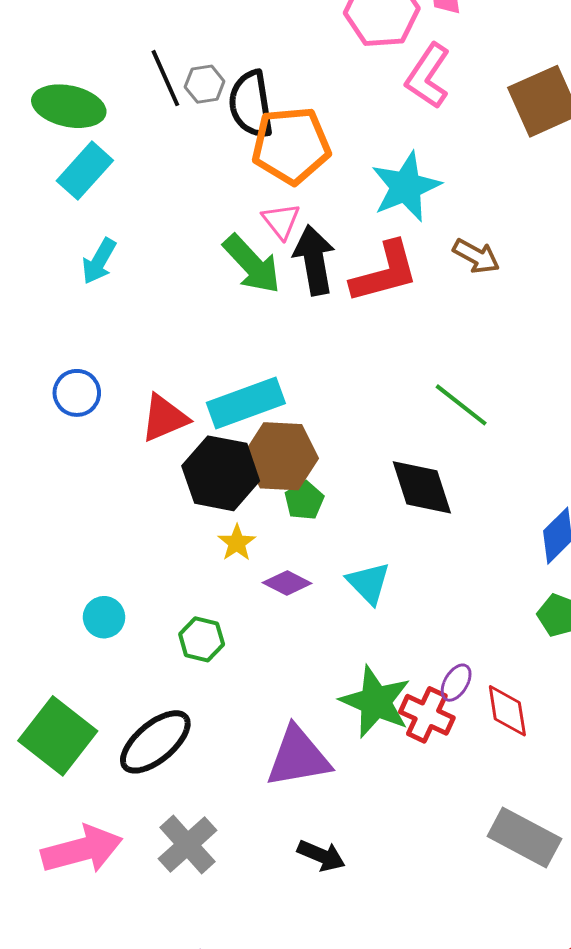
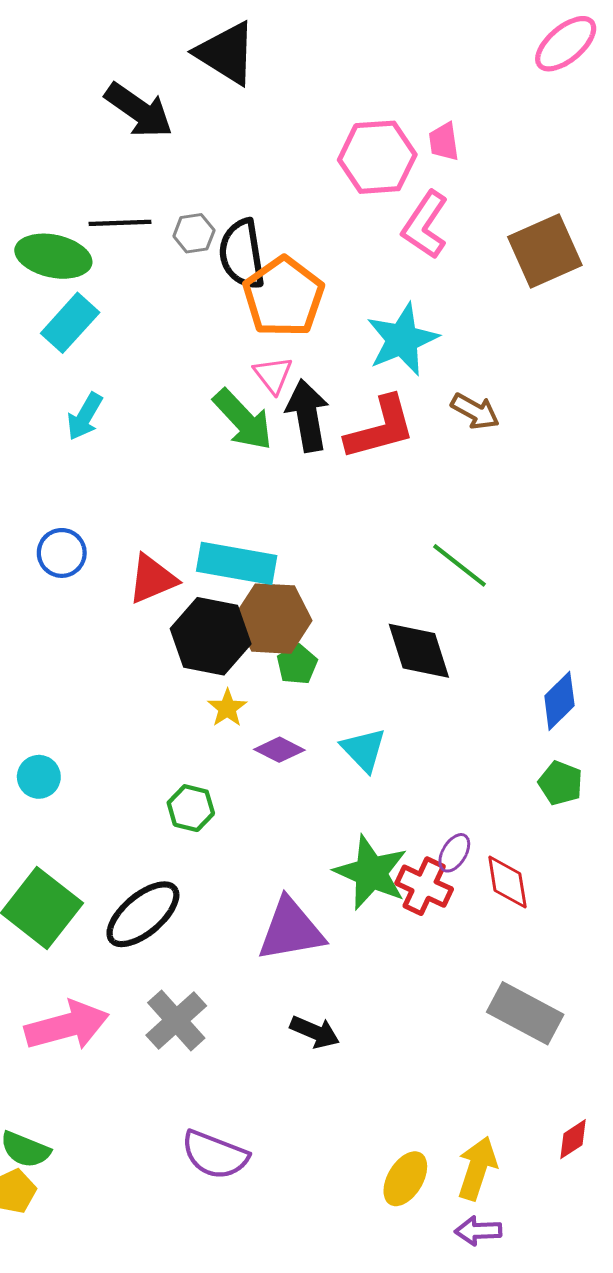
black line: (165, 78) -> (120, 223), moved, turned -68
orange pentagon: (291, 145) -> (284, 297), turned -30
cyan rectangle: (246, 403) -> (237, 563), turned 30
cyan circle: (104, 617) -> (39, 777), moved

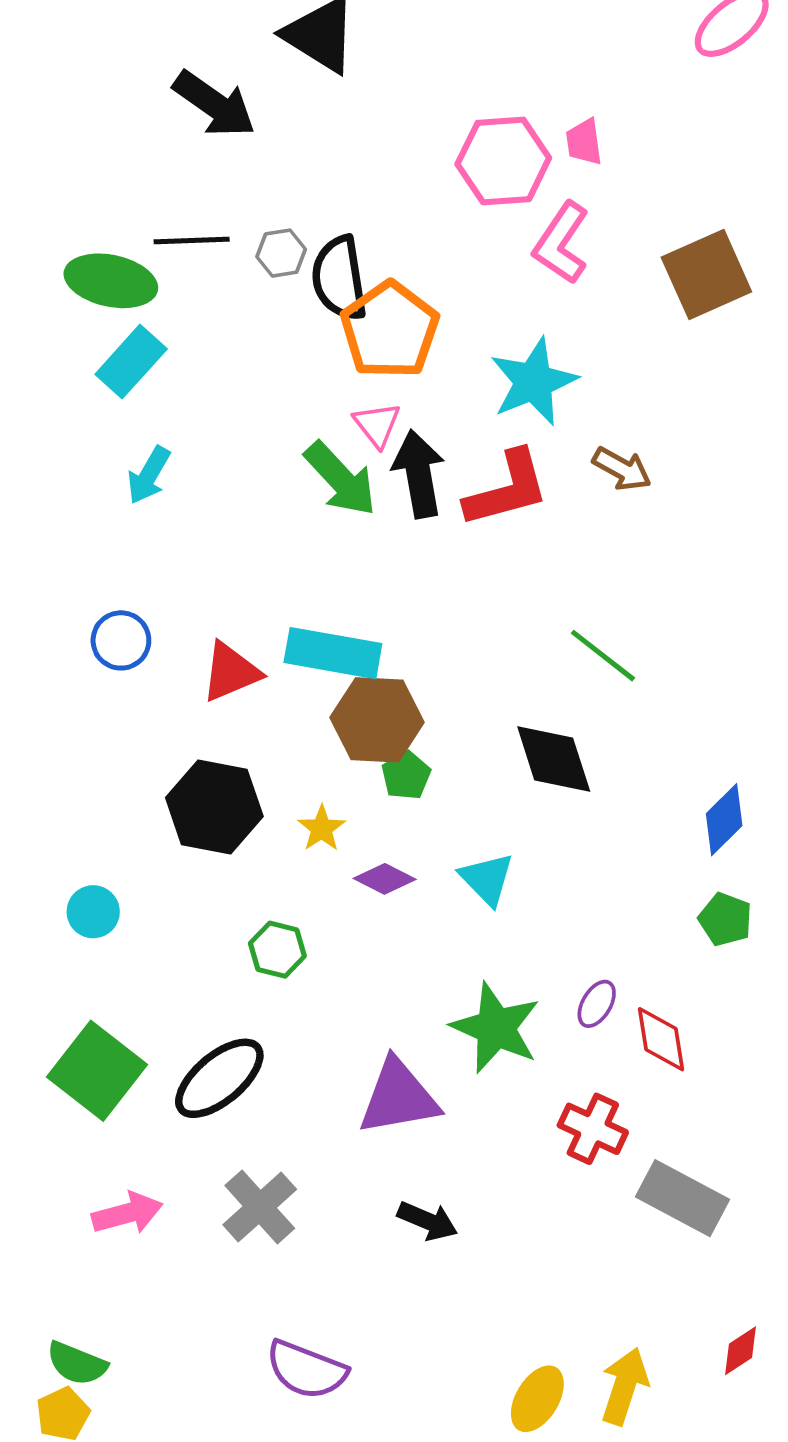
black hexagon: (211, 636) -> (214, 807), moved
red cross: (424, 886) -> (593, 1129), moved
pink arrow: (67, 1026) -> (127, 1213), size x0.7

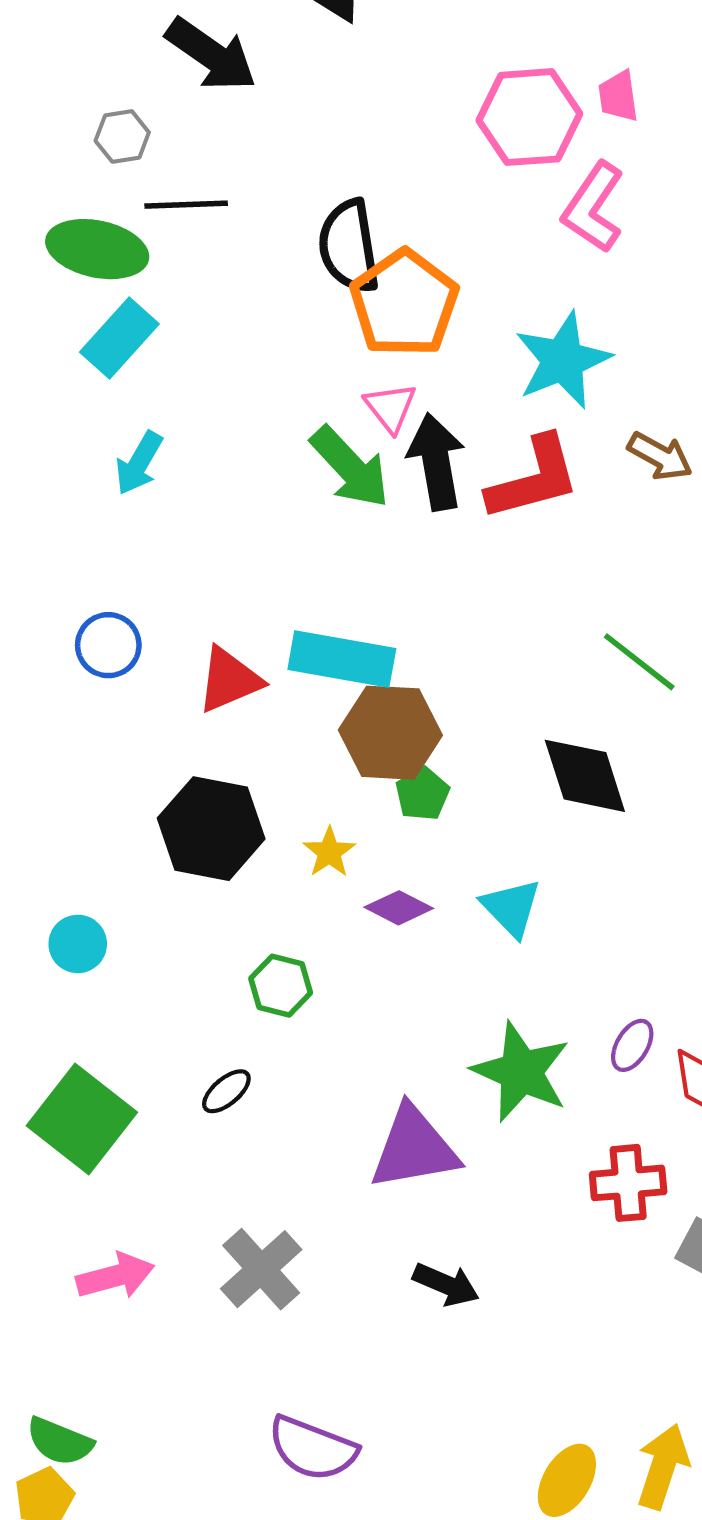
gray hexagon: (281, 253) -> (122, 137), moved
black ellipse: (219, 1078) -> (226, 1091), moved, size x0.5
red cross: (593, 1129) -> (628, 1183), turned -30

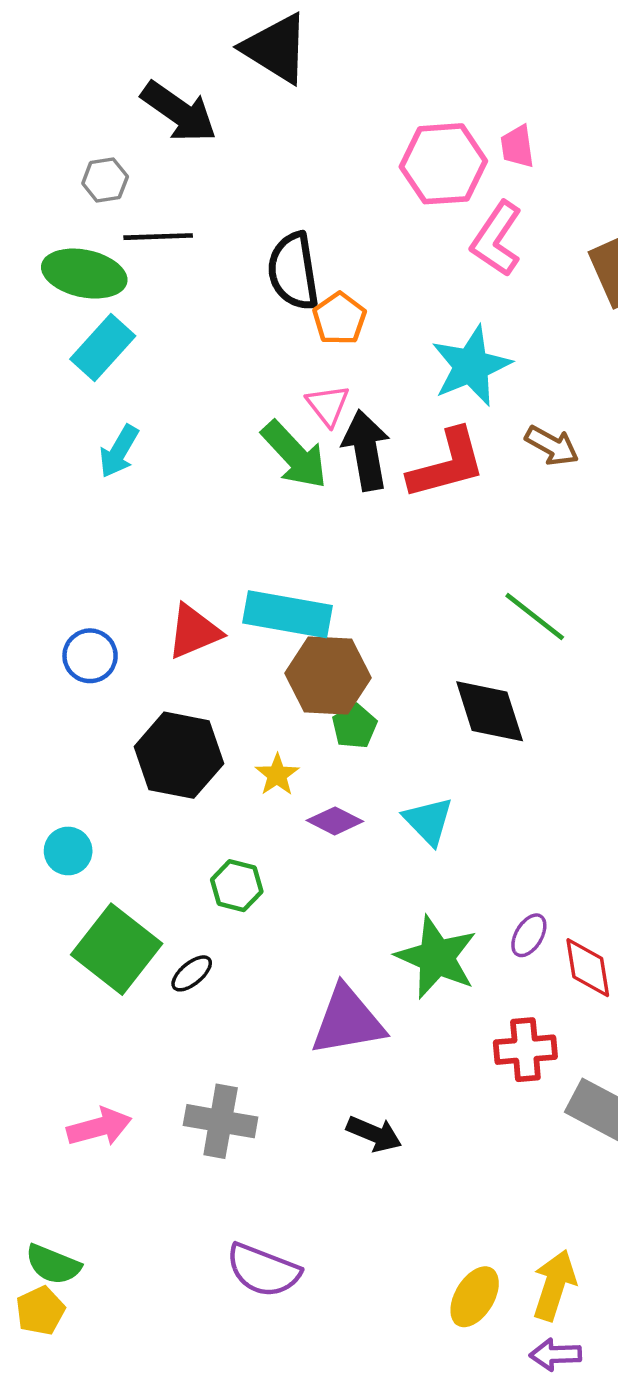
orange pentagon: (404, 303) -> (339, 319), size x0.6
blue circle: (108, 645) -> (90, 656), moved
green square: (82, 1119) -> (117, 949), moved
gray cross: (261, 1269) -> (221, 1121), turned -38

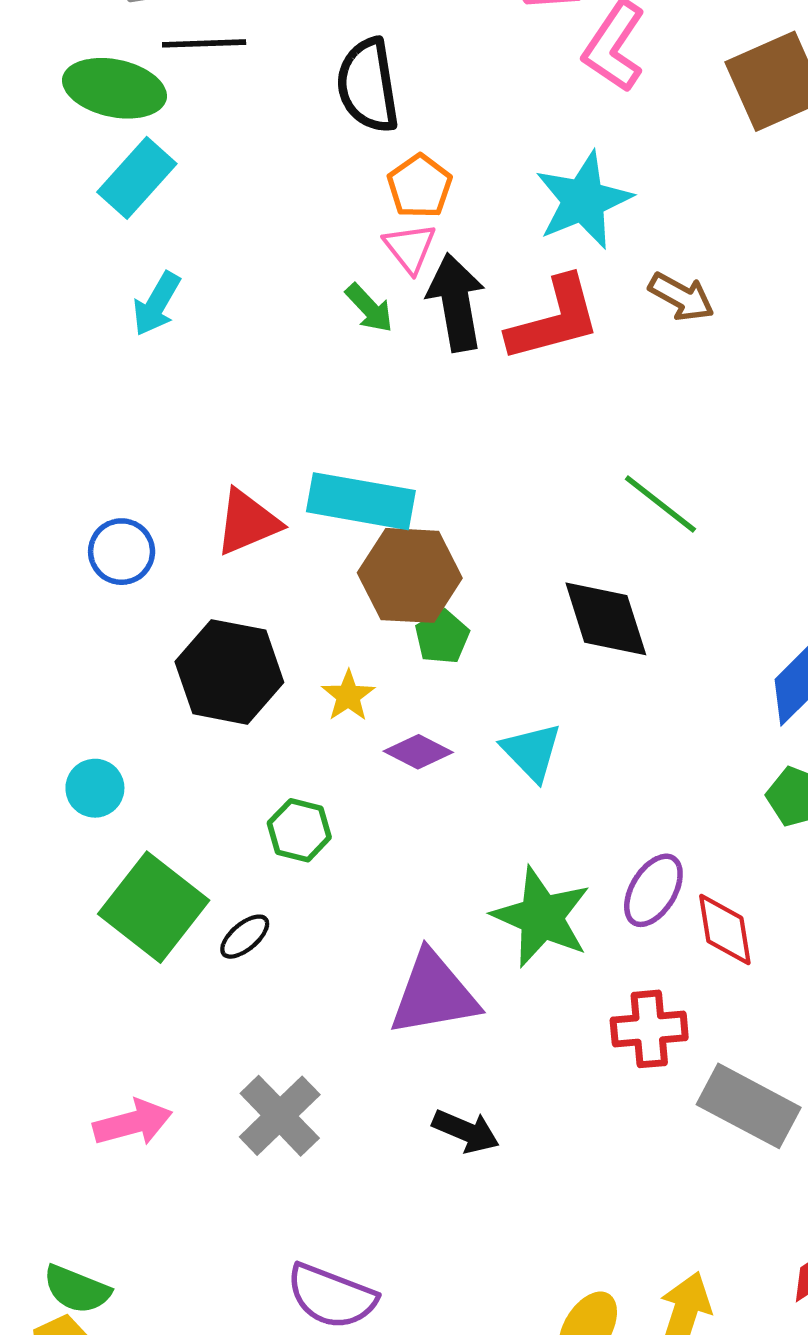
orange pentagon: (339, 319) -> (420, 186), moved
green arrow: (294, 455) -> (369, 308), size x0.6
purple ellipse: (529, 935) -> (653, 890), size x1.4
gray cross: (221, 1121) -> (280, 1116), turned 36

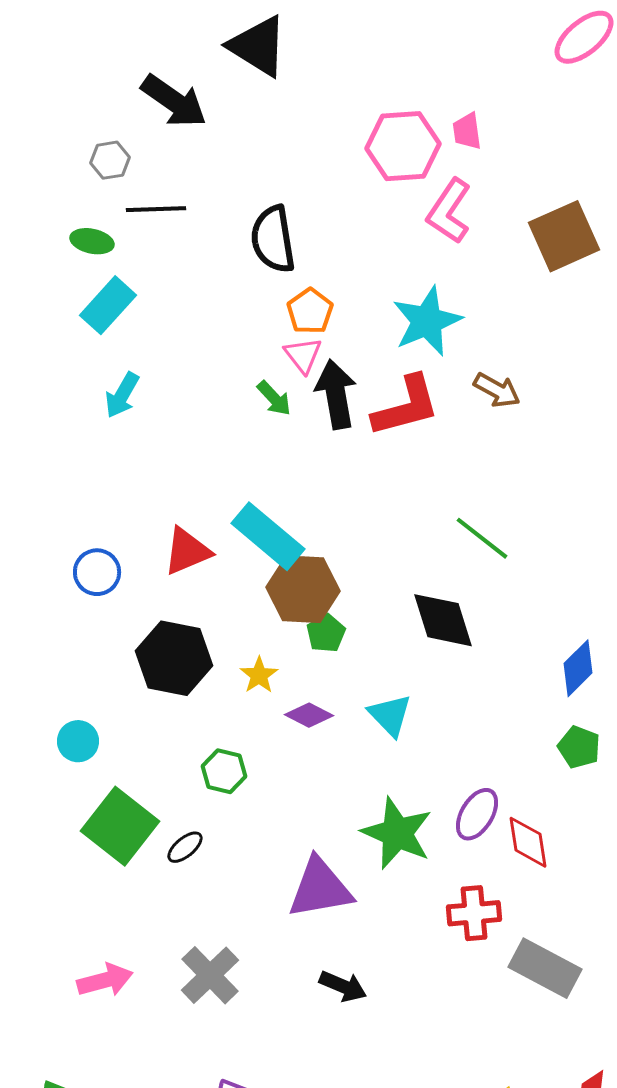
green ellipse: (115, 88) -> (92, 241), size x0.6
cyan rectangle: (361, 501) -> (268, 536), turned 30

